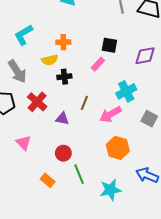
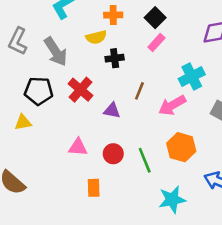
black square: (109, 45) -> (155, 18), moved, turned 35
pink triangle: (24, 143) -> (78, 147), moved, turned -42
green line: (79, 174) -> (145, 160), moved
orange rectangle: (48, 180) -> (94, 188), turned 48

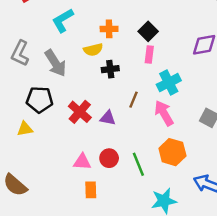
pink rectangle: (156, 42) -> (149, 55), turned -35
cyan cross: (192, 77) -> (169, 83), moved
red cross: (81, 90) -> (80, 112), moved
pink arrow: (172, 105) -> (164, 113), turned 90
pink triangle: (78, 147) -> (82, 162), moved

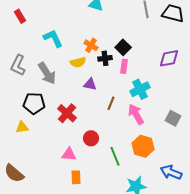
cyan L-shape: (63, 20) -> (53, 38), turned 95
orange cross: (109, 29) -> (91, 45), turned 32
black cross: (110, 69) -> (105, 58), moved
purple triangle: (108, 118) -> (90, 84), moved
red circle: (109, 158) -> (91, 138), moved

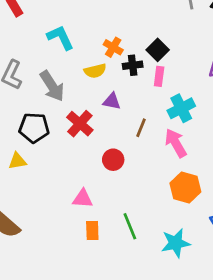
red cross: (67, 113) -> (80, 124), moved
red circle: (91, 138) -> (113, 160), moved
green line: (115, 156) -> (130, 226), moved

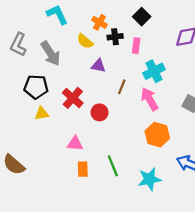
black square: (158, 50) -> (142, 17), moved
yellow semicircle: (95, 71) -> (85, 41), turned 54
red cross: (80, 124) -> (73, 98), moved
yellow triangle: (17, 161) -> (42, 114), moved

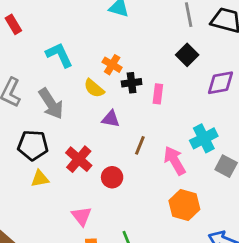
black square: (142, 17) -> (187, 55), moved
cyan cross: (154, 71) -> (204, 138), moved
pink triangle: (75, 144) -> (82, 216), turned 48

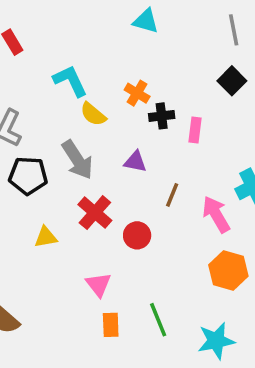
yellow semicircle: (94, 88) -> (93, 114), moved
gray arrow: (51, 104) -> (77, 160), moved
black pentagon: (33, 145) -> (28, 176), moved

